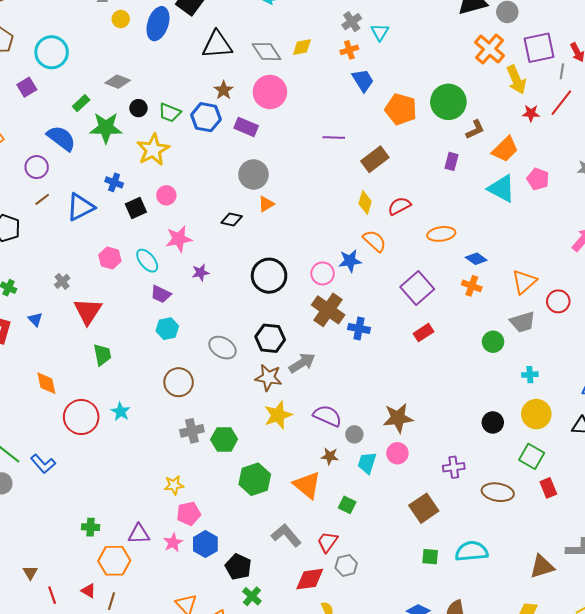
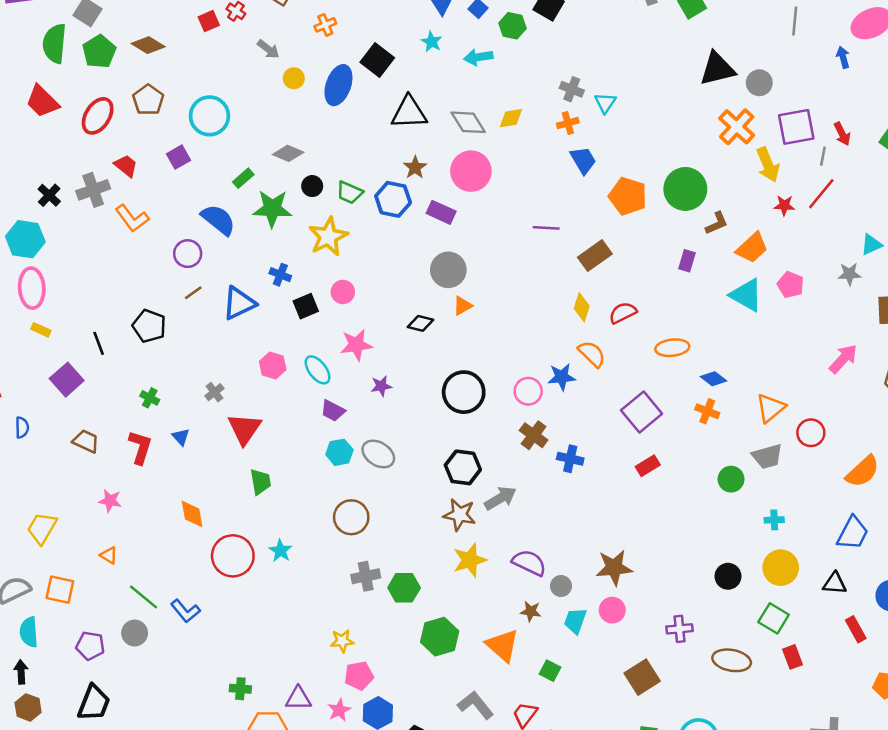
gray cross: (352, 22) -> (572, 89), turned -36
brown cross: (328, 310) -> (534, 435), size x0.7
gray ellipse: (223, 348) -> (378, 454), moved

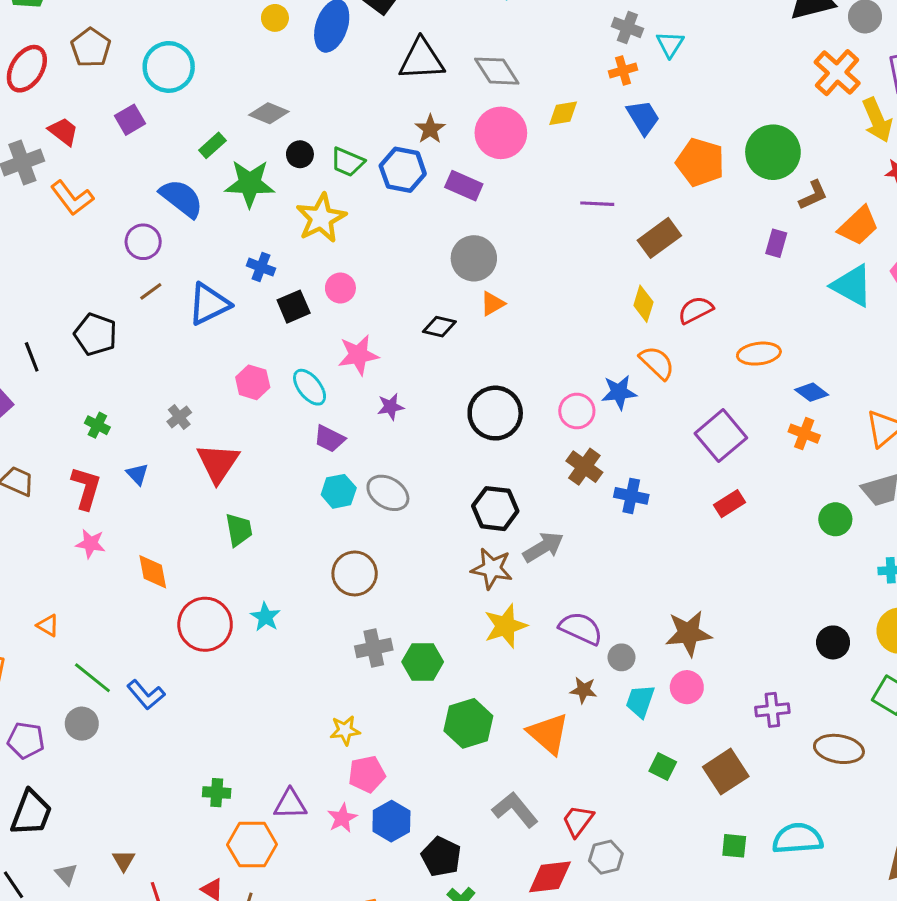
yellow diamond: (511, 118) -> (563, 113), moved
pink star: (110, 501) -> (91, 544), moved
green square: (550, 671) -> (663, 767), moved

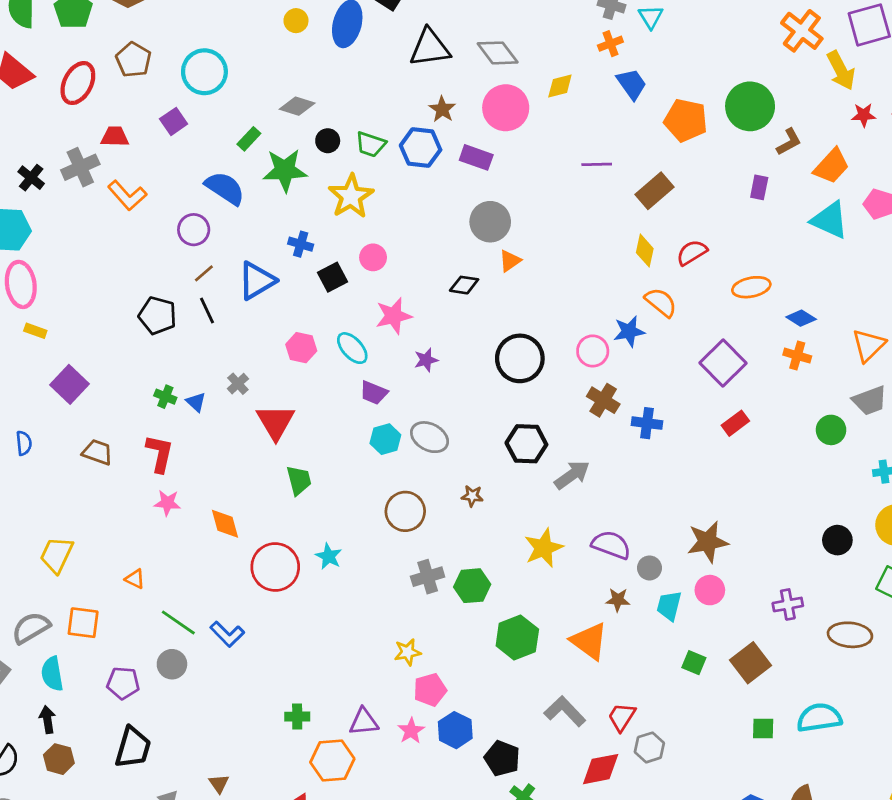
red trapezoid: (63, 131) -> (115, 137), turned -32
black line: (32, 357) -> (207, 311), moved
blue triangle: (137, 474) -> (196, 402), moved
brown star: (492, 569) -> (472, 496), moved, size x0.6

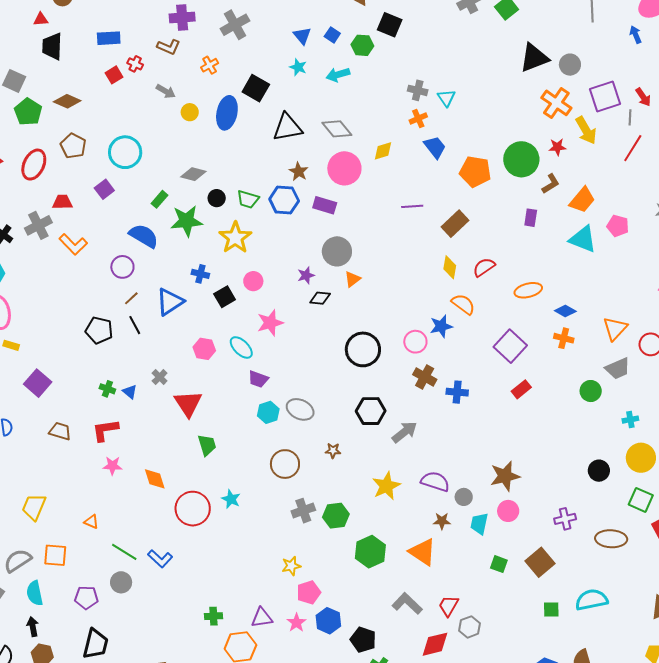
red star: (864, 115) -> (557, 147), moved
purple star: (426, 360) -> (306, 275), moved
red L-shape: (160, 454) -> (105, 430), turned -108

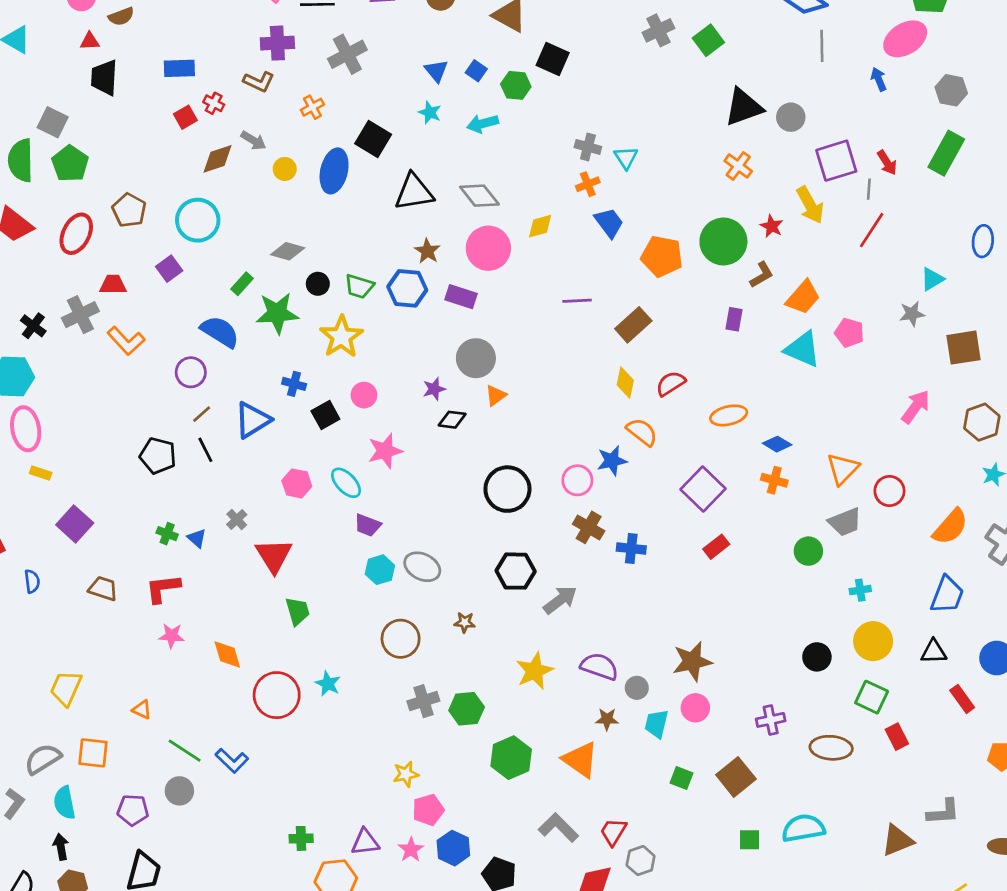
brown diamond: (67, 101) -> (217, 159), moved, turned -44
orange cross: (556, 103) -> (738, 166), moved, size x0.7
red star: (557, 147) -> (772, 226), turned 30

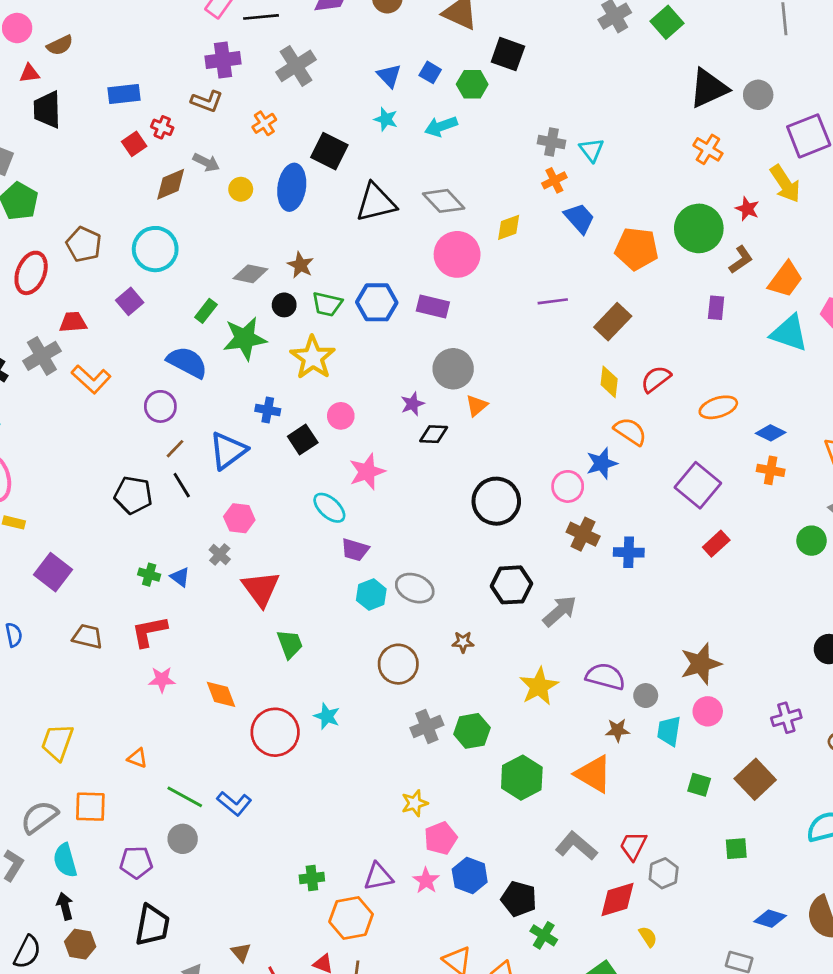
brown star: (427, 251) -> (300, 265), moved
pink hexagon: (297, 483) -> (239, 518), moved
green square: (750, 840) -> (736, 849), moved

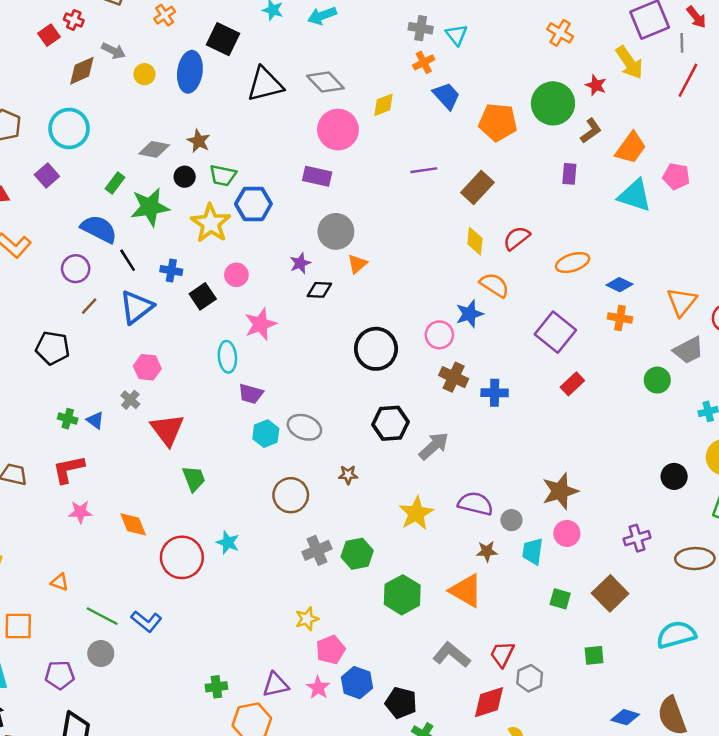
blue hexagon: (377, 302) -> (253, 204), moved
black line: (182, 485) -> (128, 260), moved
cyan ellipse: (329, 508) -> (227, 357), turned 44

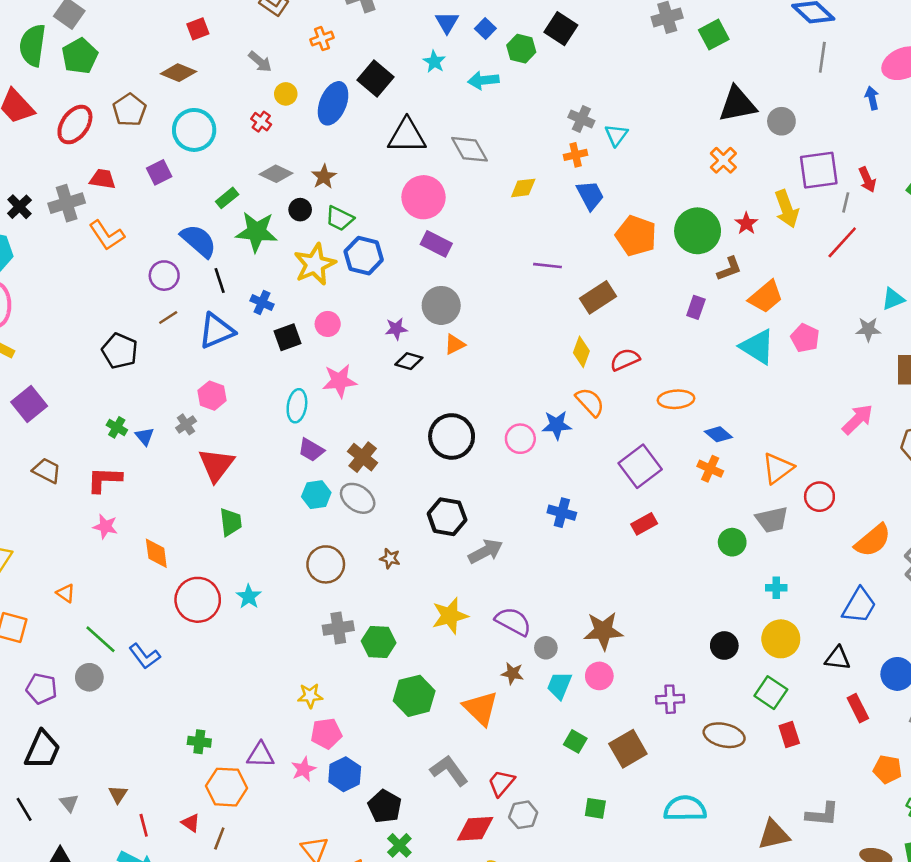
red cross: (74, 20) -> (261, 122), moved
brown diamond: (82, 71) -> (178, 73), moved, turned 32
pink circle: (338, 130) -> (424, 197), moved
brown cross: (454, 377) -> (363, 457), moved

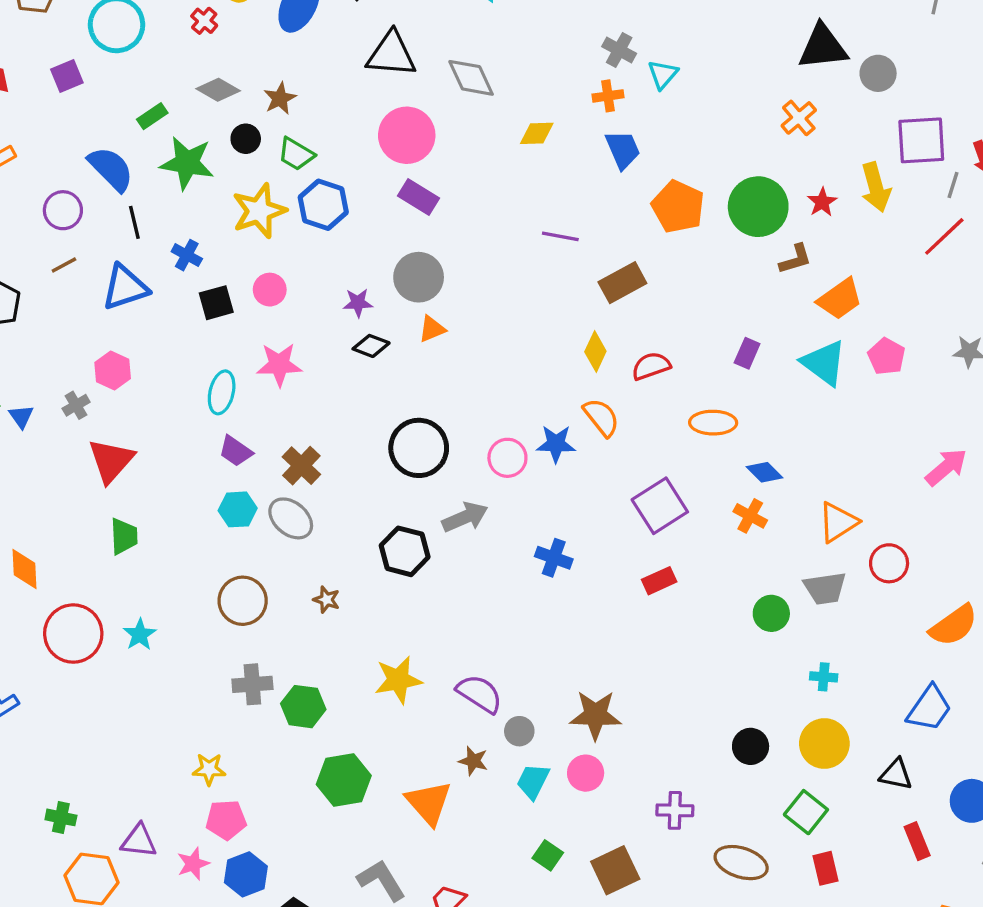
purple rectangle: (696, 307) -> (747, 353), moved
gray arrow: (486, 551) -> (465, 517), moved

